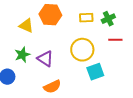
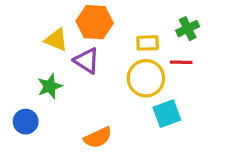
yellow rectangle: (86, 18) -> (148, 43), moved
red line: (115, 40) -> (181, 62), moved
purple triangle: (45, 59) -> (87, 61), moved

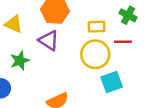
green cross: (188, 29) -> (128, 15), turned -36
yellow triangle: (56, 40) -> (13, 24), moved

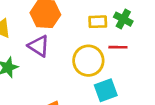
yellow rectangle: (97, 27) -> (98, 22), moved

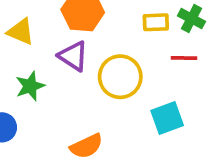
yellow circle: (88, 61) -> (120, 77), moved

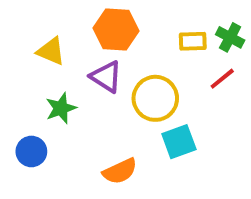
red line: (184, 58) -> (222, 79), turned -40
cyan square: (167, 118) -> (179, 142), moved

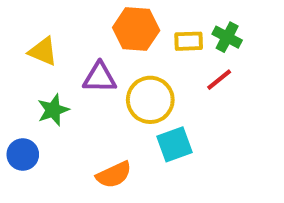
orange hexagon: (116, 30) -> (136, 29), moved
purple triangle: (106, 77) -> (100, 78), turned -32

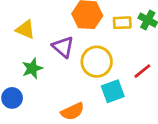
purple triangle: (100, 78) -> (63, 47), turned 40
red line: (219, 80) -> (142, 71), moved

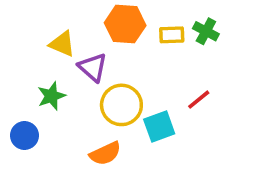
yellow triangle: (25, 29) -> (62, 44), moved
yellow circle: (97, 62) -> (121, 105), moved

